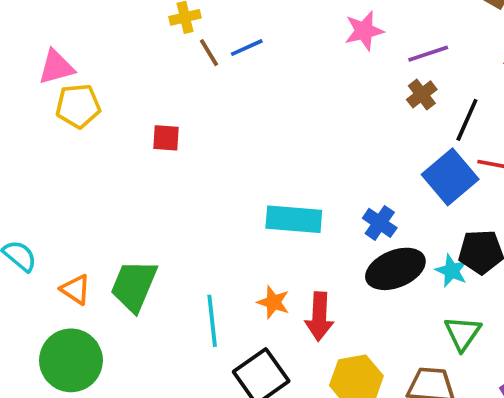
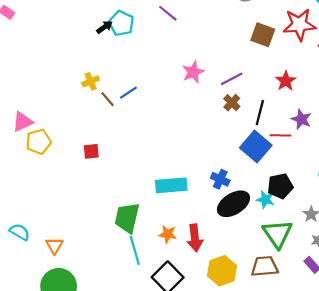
green trapezoid: (134, 286) -> (127, 218), moved
orange triangle: (76, 289) -> (54, 246), turned 36
green triangle: (463, 333) -> (278, 234), size x1.4

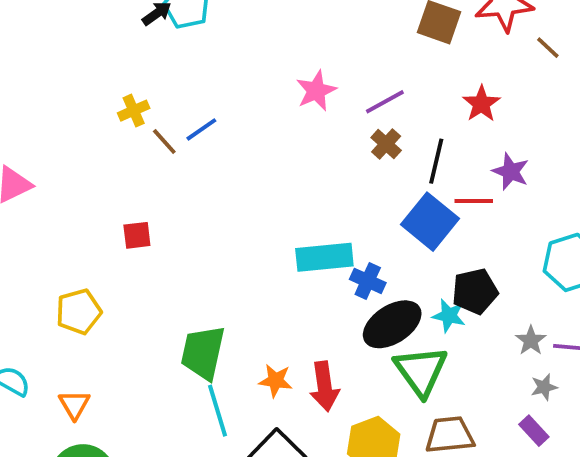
yellow pentagon: (39, 142) -> (79, 312), moved
cyan rectangle: (171, 185) -> (324, 257), moved
green triangle: (278, 234) -> (421, 371), moved

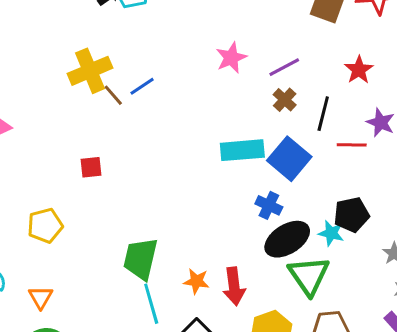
yellow cross: (134, 111) -> (90, 71), size x1.8
blue square: (430, 222) -> (289, 159), moved
cyan rectangle: (324, 257) -> (242, 150), moved

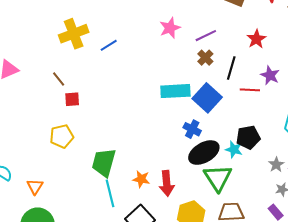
brown line: (113, 95) -> (59, 79), moved
yellow pentagon: (45, 226) -> (62, 136), moved

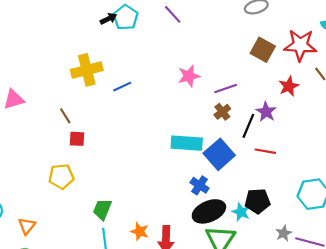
red star: (256, 39) -> (289, 86), moved
purple star: (270, 75) -> (266, 112), moved
green trapezoid: (104, 163) -> (102, 209), size x0.7

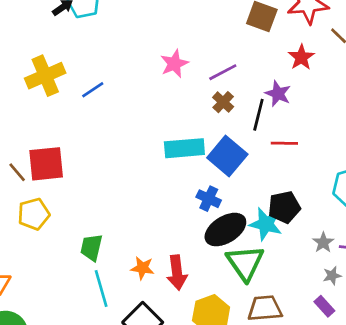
brown line: (65, 116) -> (17, 172), moved
red square: (77, 139) -> (46, 164), size x1.8
cyan star: (241, 212) -> (266, 224), size x1.4

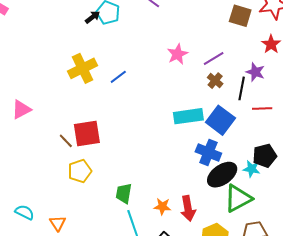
blue cross: (209, 199) -> (208, 153), size x1.4
cyan star: (266, 224) -> (252, 169), size x0.7
green triangle: (245, 263) -> (238, 198), turned 40

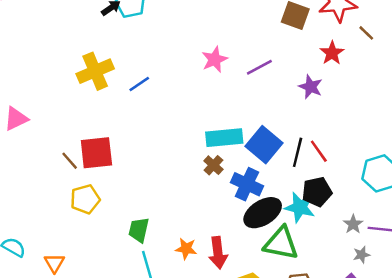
brown cross: (215, 81) -> (213, 165), moved
black line: (242, 88) -> (298, 152), moved
red line: (262, 108) -> (319, 151), moved, turned 54
cyan star: (252, 169) -> (300, 207), size x1.4
green triangle: (238, 198) -> (281, 243), turned 36

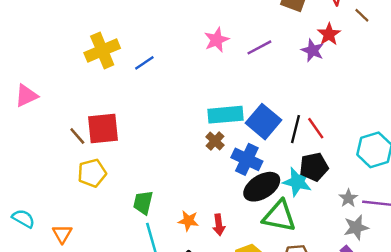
purple star: (311, 87) -> (313, 50), moved
red arrow: (218, 253) -> (219, 225), size x0.7
gray star: (361, 255) -> (356, 227), size x1.5

